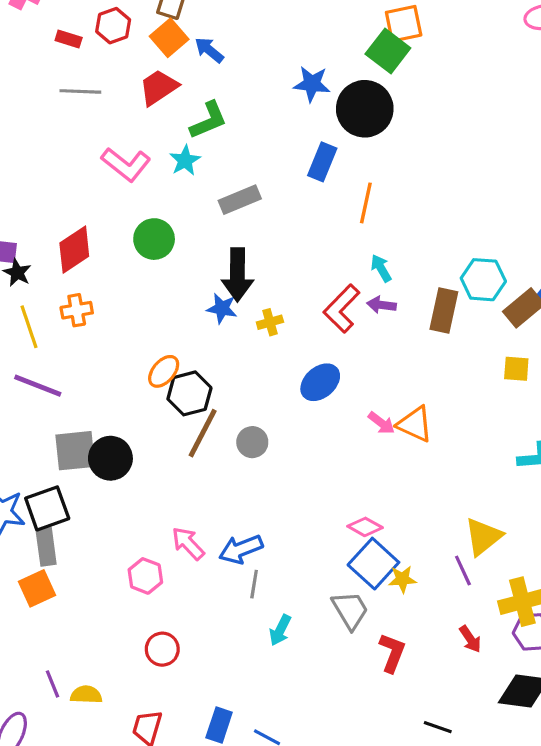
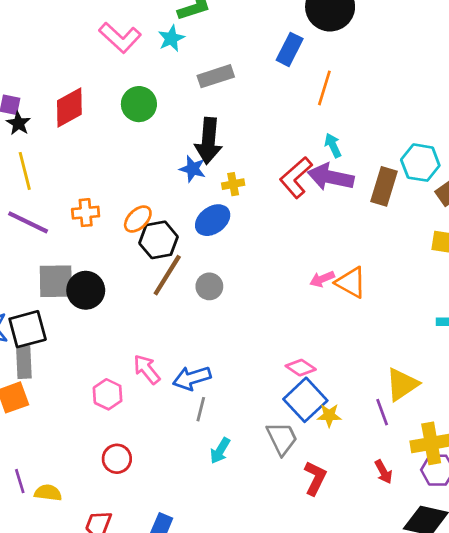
purple arrow: (381, 305) -> (331, 177), size x1.8
orange cross: (77, 310) -> (86, 213), moved
blue ellipse: (320, 382) -> (213, 220), moved
pink arrow: (381, 423) -> (322, 279), turned 115

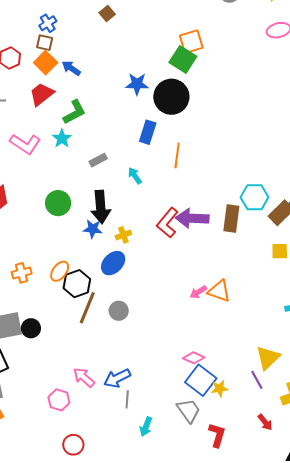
gray rectangle: (216, 76) -> (98, 160), size x0.7
green circle: (139, 104) -> (58, 203), moved
cyan arrow: (333, 145) -> (135, 176), moved
black circle: (86, 290) -> (31, 328), size x0.7

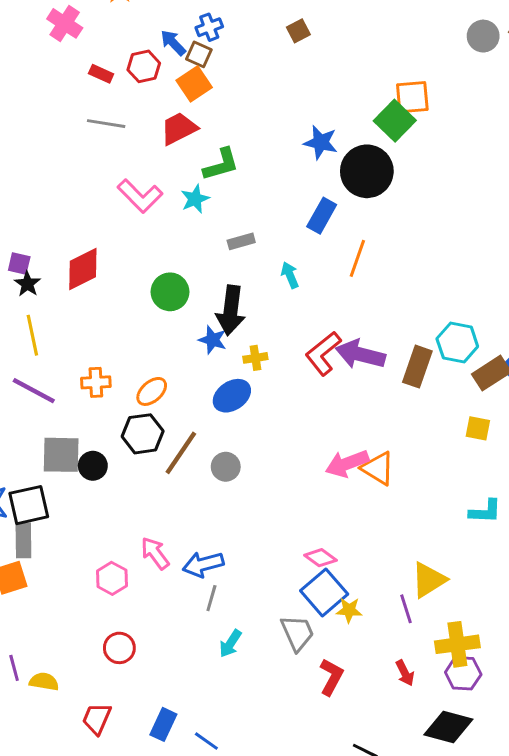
blue arrow: (71, 68) -> (173, 43), moved
black hexagon: (77, 284) -> (143, 434), moved
pink arrow: (198, 292) -> (347, 463), size x1.6

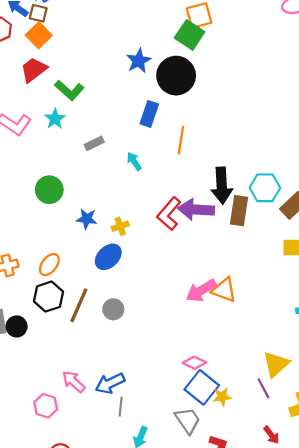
blue star: (321, 142) -> (139, 61), turned -30
green L-shape: (221, 164) -> (69, 90), turned 68
black arrow: (231, 310) -> (222, 186), moved

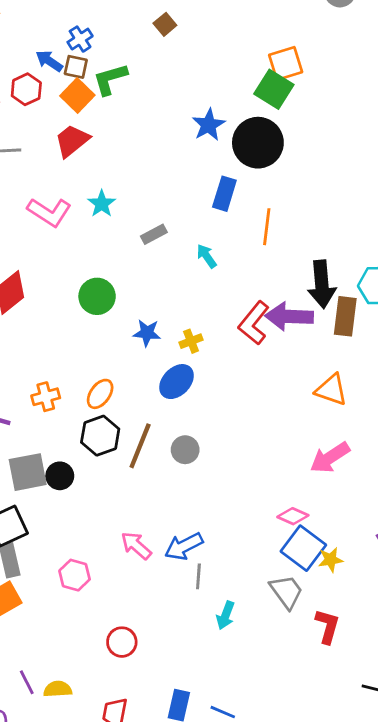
green L-shape: (69, 90) -> (110, 79), moved, turned 124
orange triangle: (224, 290) -> (331, 390), moved
pink arrow: (201, 291) -> (330, 458), moved
pink hexagon: (46, 406) -> (75, 575), moved

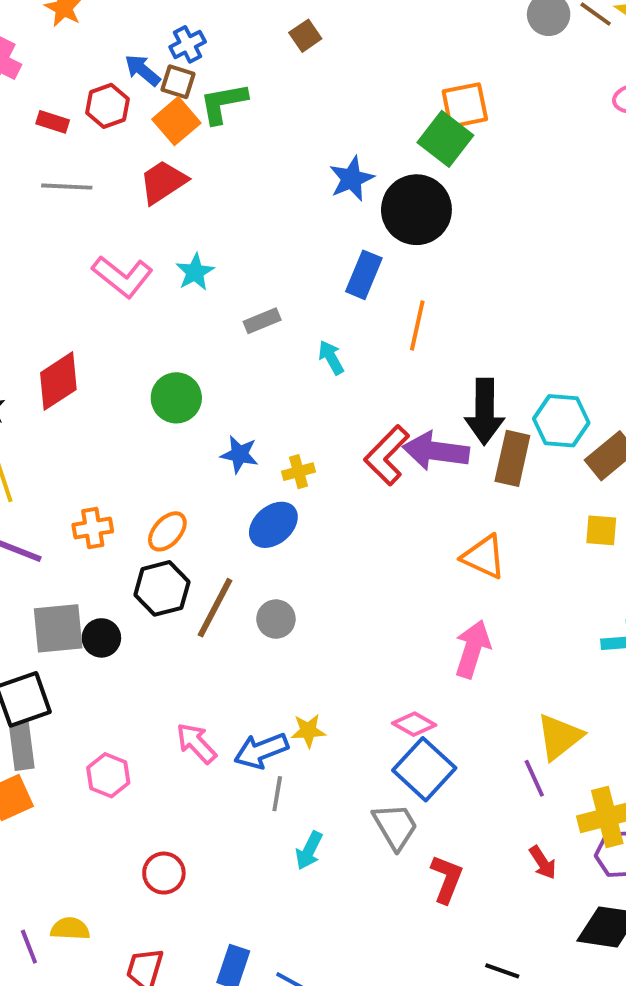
pink arrow: (330, 458) -> (473, 649), turned 135
yellow star: (331, 560) -> (308, 731), moved
purple line: (27, 682) -> (29, 947), moved

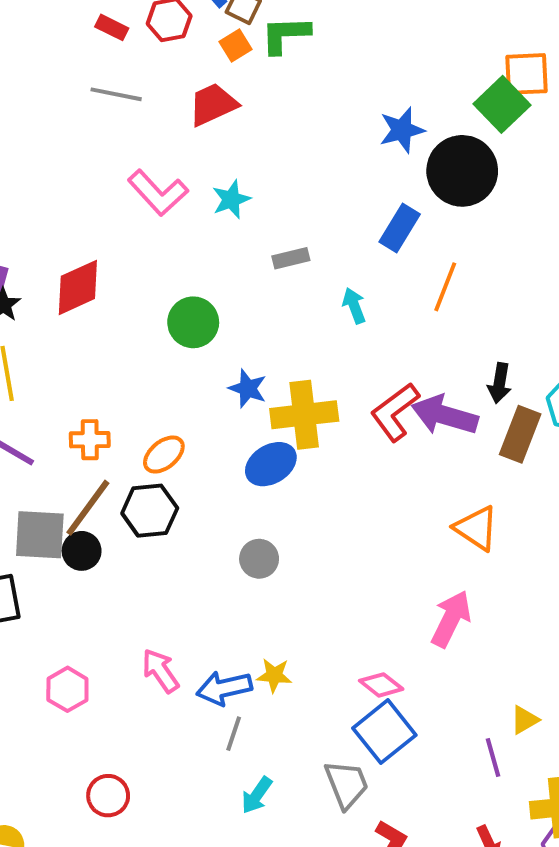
orange square: (176, 121) -> (236, 45), size x0.7
black arrow: (485, 411) -> (499, 383), size x0.6
yellow cross: (299, 472) -> (304, 415), size x2.0
brown line: (215, 608) -> (88, 508), moved
yellow triangle: (560, 737) -> (525, 720), size x0.6

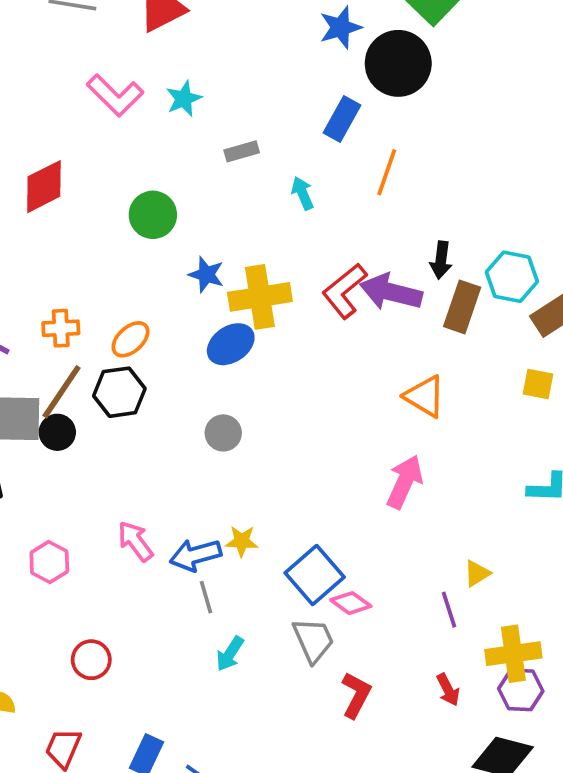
pink diamond: (381, 685) -> (351, 603), moved
blue square: (384, 732) -> (315, 575), moved
gray line: (234, 734) -> (206, 597), turned -32

